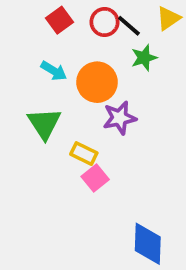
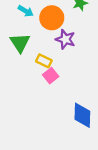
purple star: (120, 118) -> (65, 39), turned 30

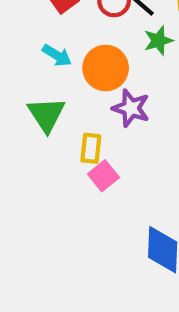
yellow rectangle: (44, 61) -> (91, 148), turned 70

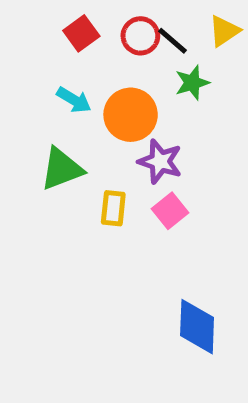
green triangle: (46, 114) -> (62, 169), turned 42
pink square: (103, 176) -> (170, 211), moved

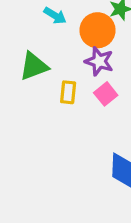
cyan arrow: (74, 100) -> (55, 16), moved
orange circle: (131, 115) -> (97, 30), moved

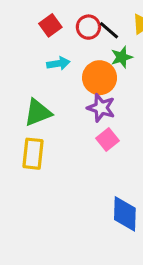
cyan arrow: (55, 16) -> (58, 63), turned -40
yellow rectangle: (68, 92) -> (33, 154), moved, size x1.4

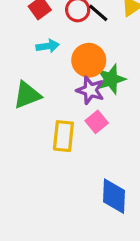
green star: (122, 57) -> (111, 79), moved, size x1.4
yellow rectangle: (33, 154) -> (63, 136), moved

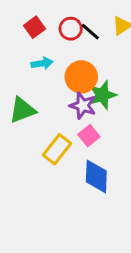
yellow rectangle: (63, 136) -> (57, 149), turned 32
blue diamond: (114, 196) -> (96, 176), moved

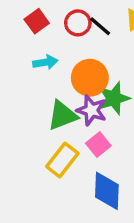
green triangle: (22, 110) -> (62, 115), moved

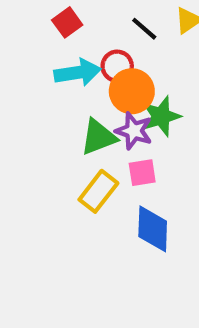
red circle: (78, 23) -> (117, 66), moved
cyan arrow: (45, 62) -> (78, 72), size x1.5
pink square: (98, 145) -> (142, 173), turned 30

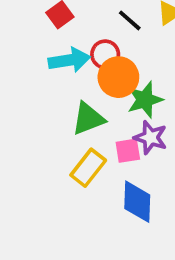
purple star: (134, 131) -> (151, 137), moved

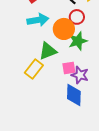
red circle: (105, 54) -> (77, 17), moved
purple star: (151, 137) -> (80, 75), moved
yellow rectangle: (88, 168) -> (34, 69), moved

